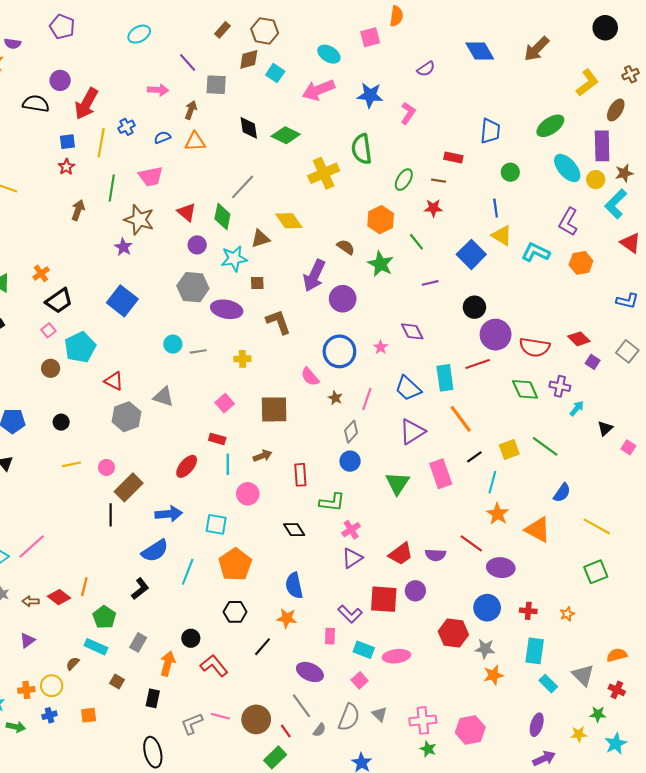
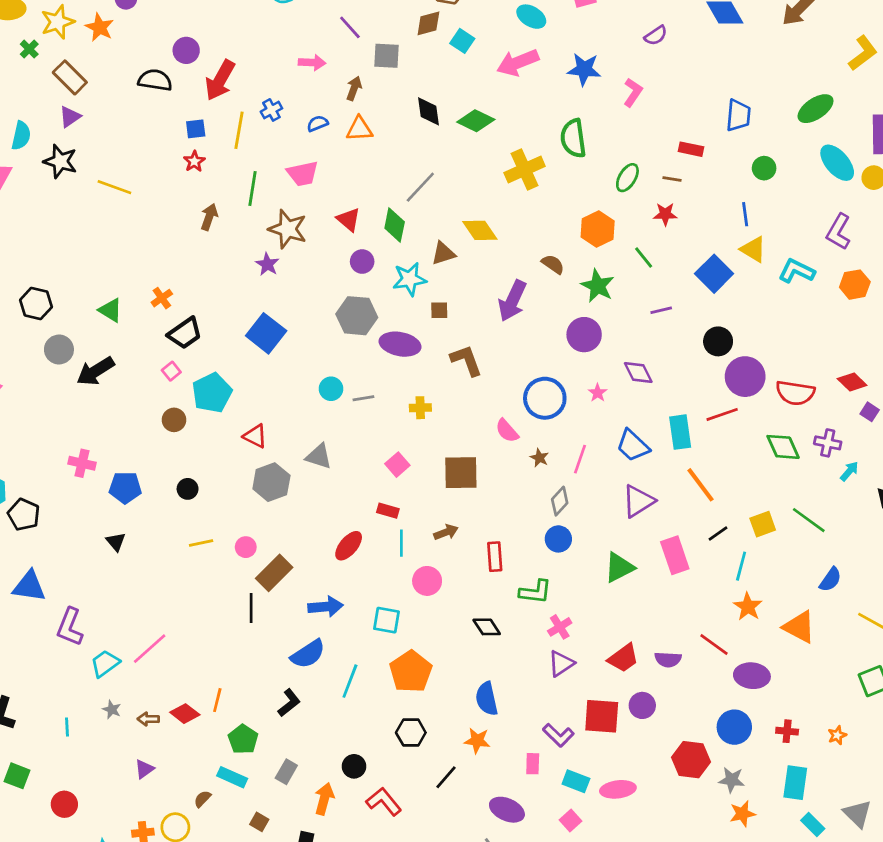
purple circle: (343, 299) -> (584, 335), moved
green triangle: (397, 483) -> (619, 567), turned 30

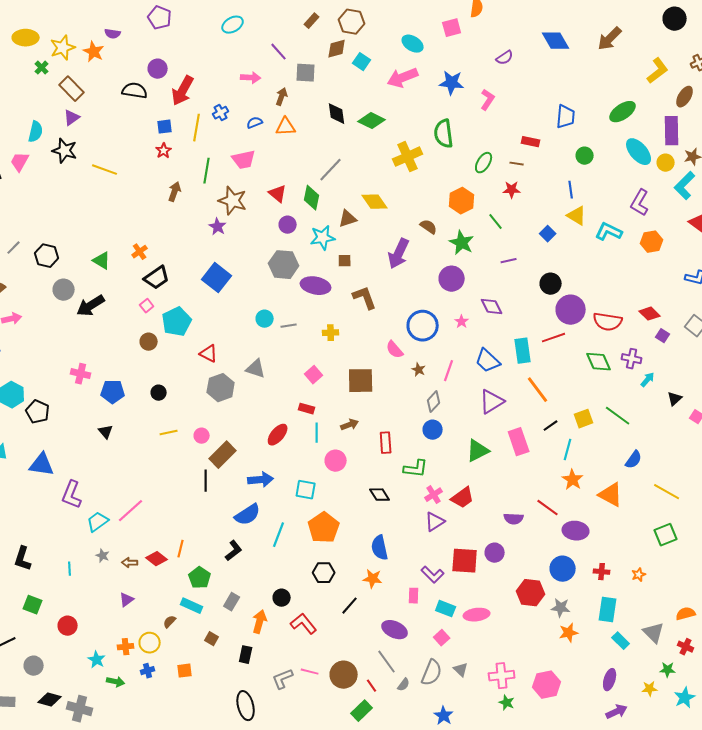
blue square: (714, 274) -> (548, 234), size x0.6
red trapezoid: (623, 658) -> (463, 498), moved

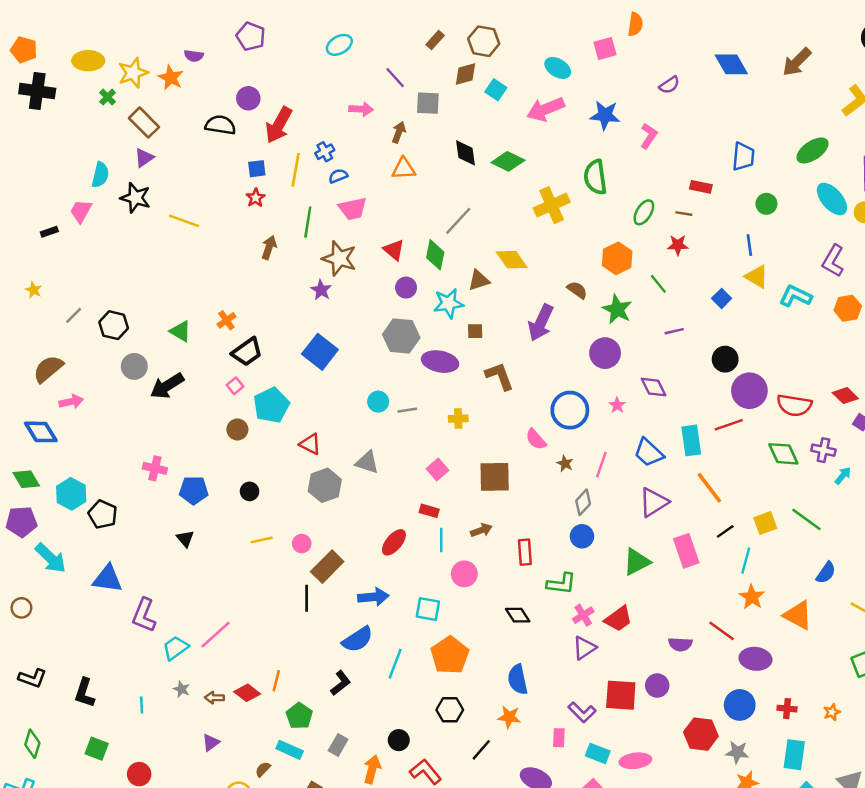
blue semicircle: (255, 123) -> (338, 176), moved

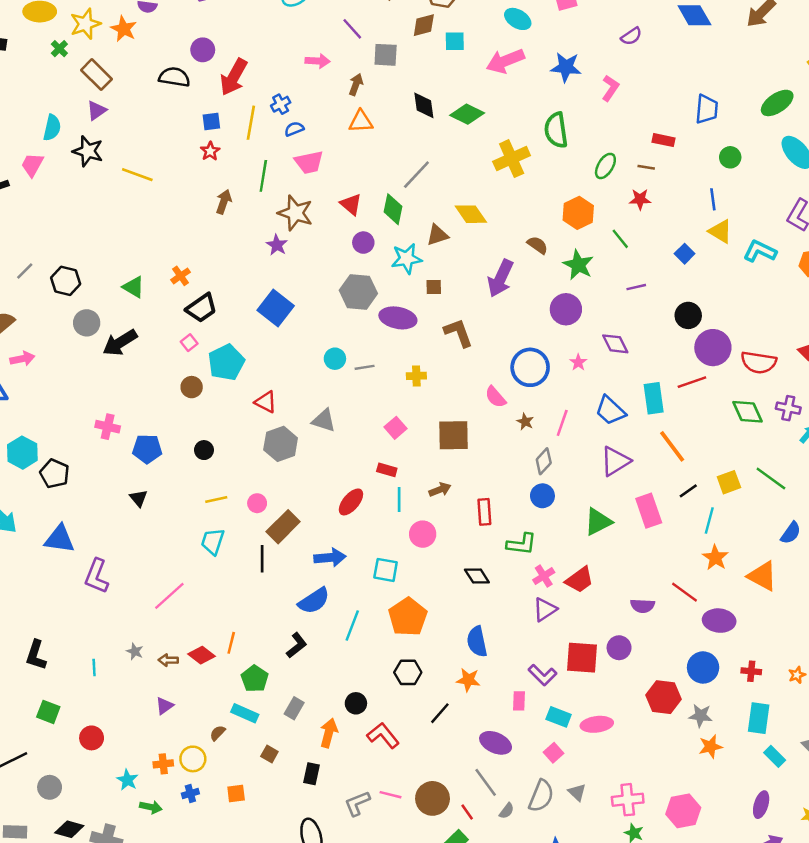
cyan square: (496, 90) -> (455, 41), turned -35
cyan trapezoid: (176, 648) -> (213, 541), moved, turned -36

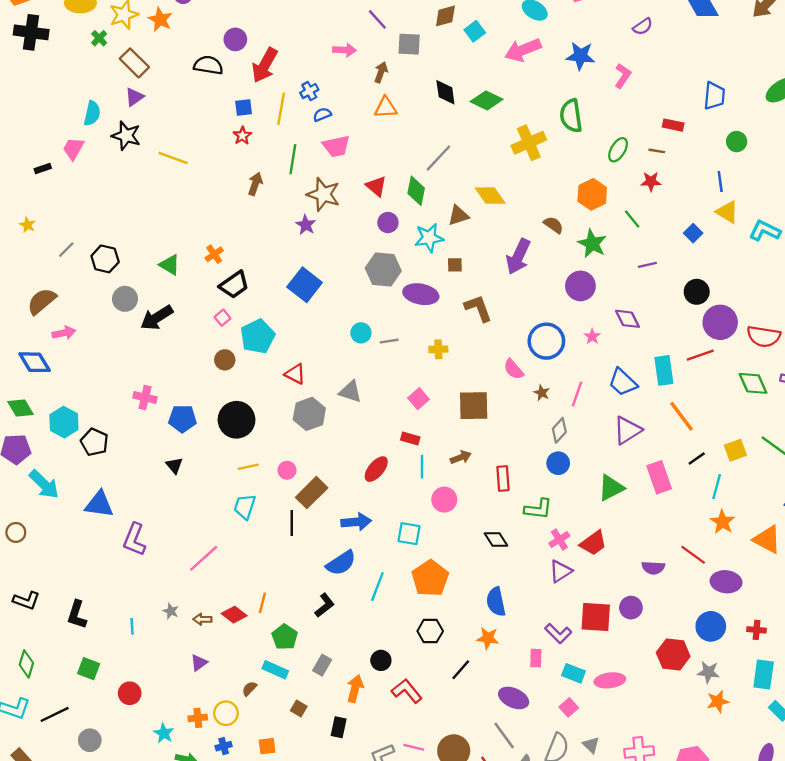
cyan square: (455, 41) -> (475, 31), turned -36
black circle: (204, 450) -> (237, 420), size x2.0

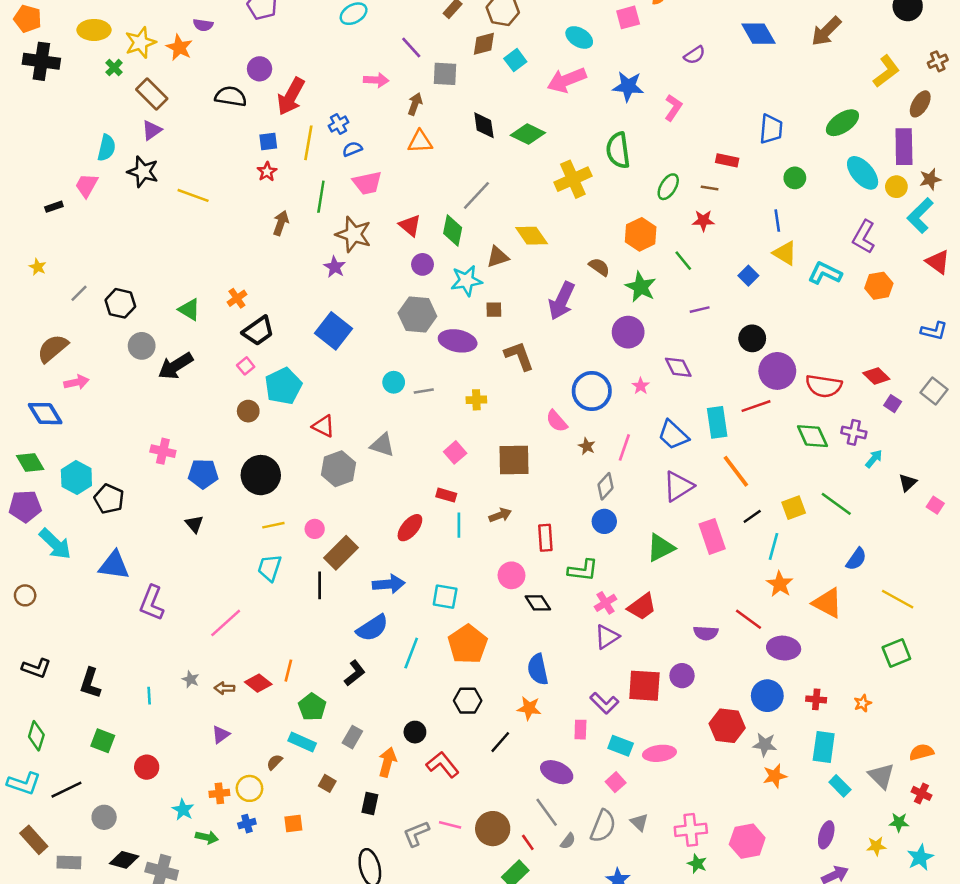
pink circle: (444, 500) -> (512, 575), moved

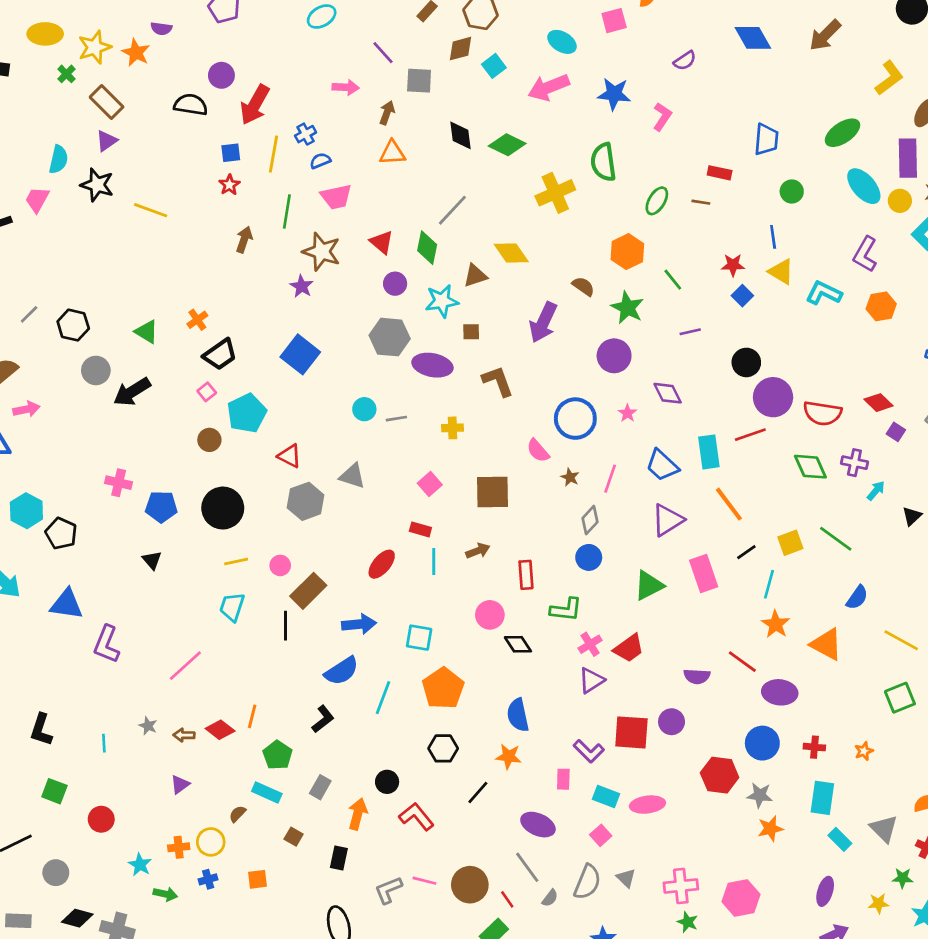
red star: (703, 221) -> (733, 265), moved

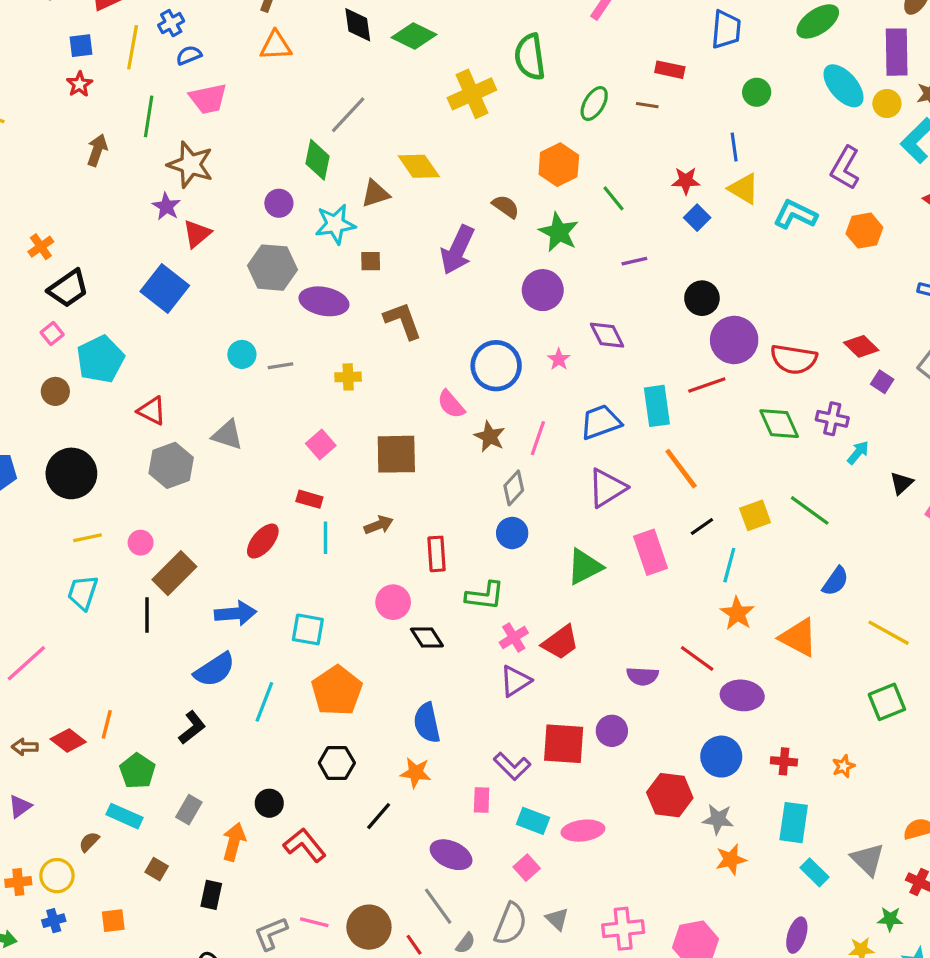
red triangle: (382, 242) -> (197, 234), moved, turned 40
blue trapezoid: (662, 465) -> (601, 422), turned 117
brown star: (570, 477) -> (490, 436), size x1.4

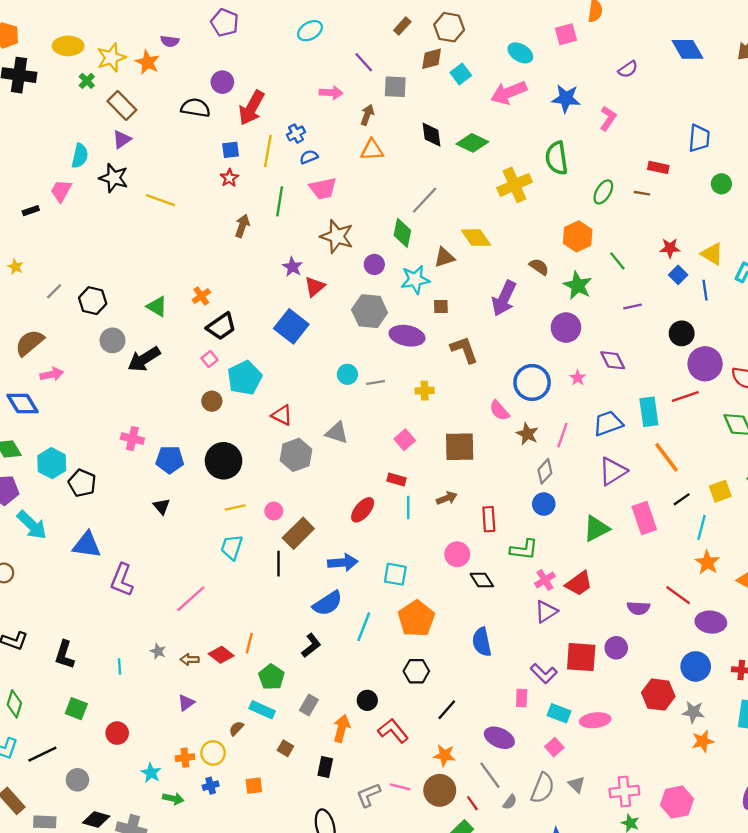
blue line: (734, 147) -> (705, 290), moved
brown star: (190, 165) -> (337, 236), moved
orange star: (416, 773) -> (444, 755), moved

